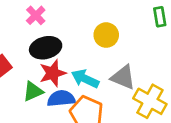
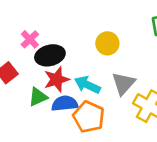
pink cross: (36, 15) -> (30, 39), moved
gray triangle: (123, 77) -> (123, 83), turned 50

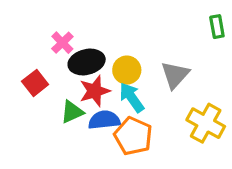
yellow circle: (107, 43) -> (127, 70), moved
gray triangle: (123, 83) -> (175, 75), moved
cyan arrow: (87, 85) -> (132, 97), turned 30

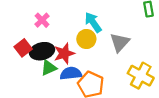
black ellipse: (87, 62) -> (42, 51), moved
cyan arrow: (132, 97) -> (93, 22), moved

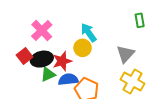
pink cross: (42, 20) -> (42, 31), size x1.5
gray triangle: (120, 42) -> (125, 54), moved

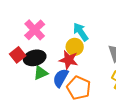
red star: (62, 61) -> (69, 60), moved, turned 30
blue semicircle: (68, 79) -> (61, 78), turned -54

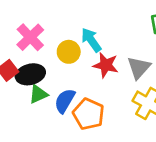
yellow circle: (75, 47) -> (69, 52), moved
red star: (69, 60) -> (106, 65), moved

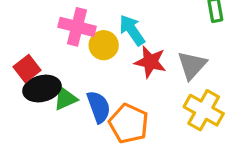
pink cross: (30, 37) -> (77, 27), moved, turned -32
black ellipse: (30, 74) -> (42, 89), moved
blue semicircle: (65, 101) -> (99, 107), turned 130

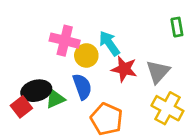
red square: (27, 69) -> (21, 107), moved
blue semicircle: (99, 107) -> (82, 87), moved

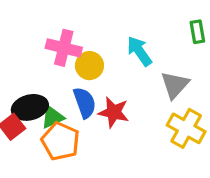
cyan arrow: (109, 43) -> (139, 51), moved
red star: (124, 69) -> (114, 112), moved
orange pentagon: (107, 119) -> (60, 141), moved

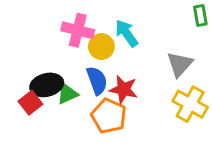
cyan arrow: (139, 51) -> (127, 33), moved
orange pentagon: (60, 141) -> (109, 116), moved

